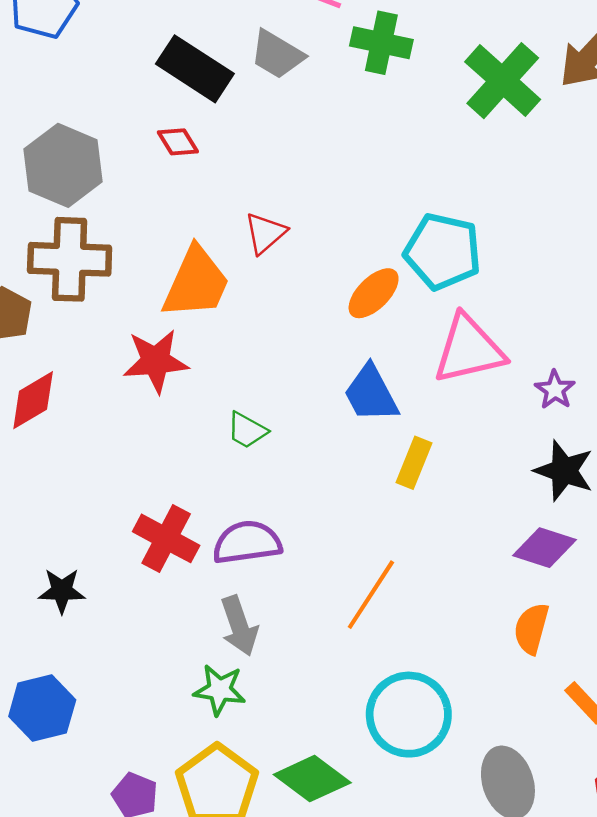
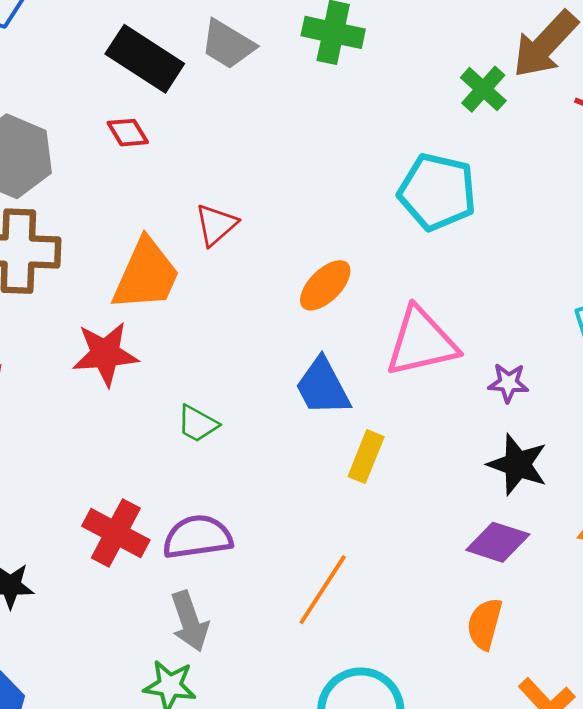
green cross: (503, 81) -> (483, 89), moved, size x0.6
cyan pentagon: (443, 251) -> (437, 192), moved
purple star: (555, 390) -> (508, 383), turned -30

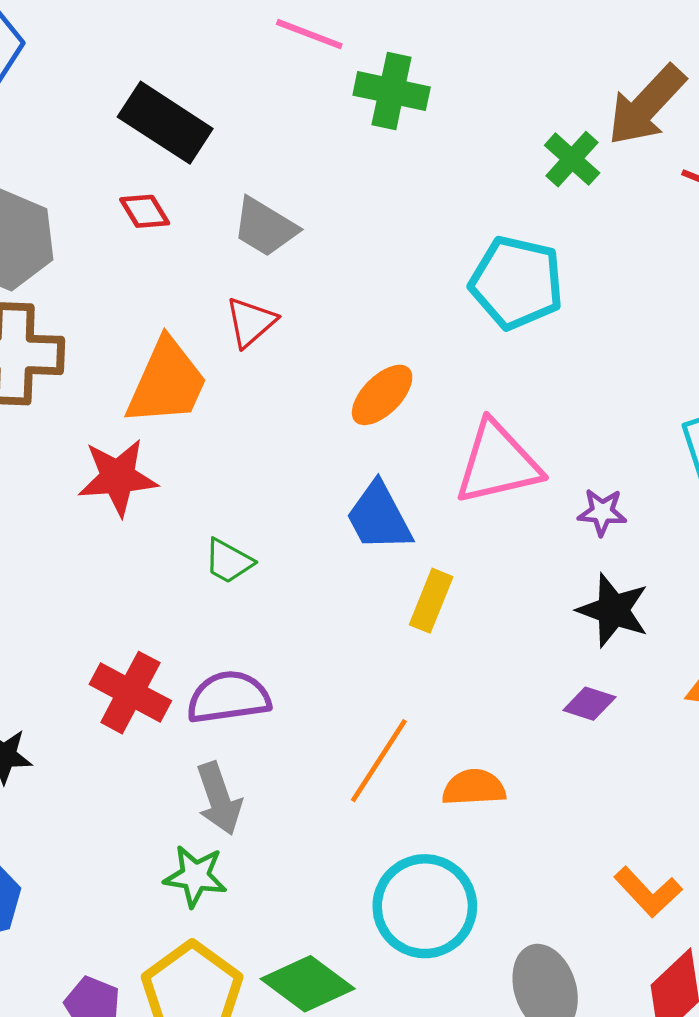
gray trapezoid: (228, 44) -> (265, 227), moved
purple diamond: (498, 542) -> (589, 704), size x0.7
orange semicircle: (485, 624) -> (474, 788), moved, turned 72

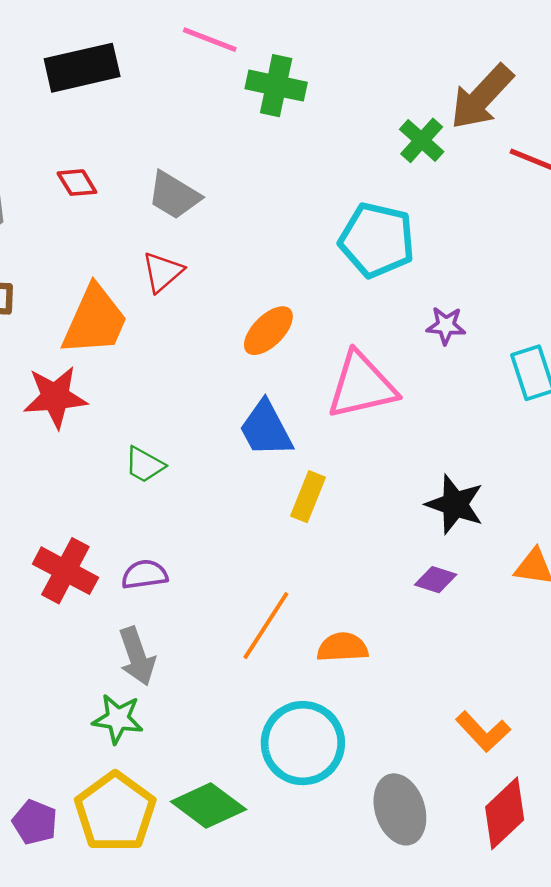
black rectangle: (165, 123) -> (82, 68), moved, turned -46
purple star: (602, 512) -> (446, 326), moved
purple semicircle: (229, 697) -> (145, 575), size x0.7

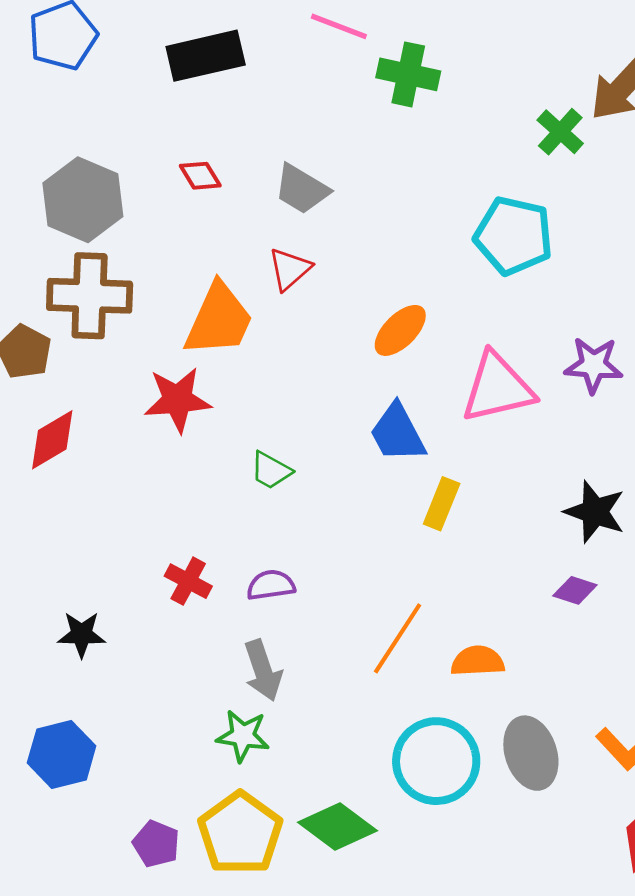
purple star: (446, 326) -> (594, 365), moved, size x1.4
red cross: (65, 571) -> (188, 581), size x0.7
gray ellipse: (400, 809) -> (531, 753), moved

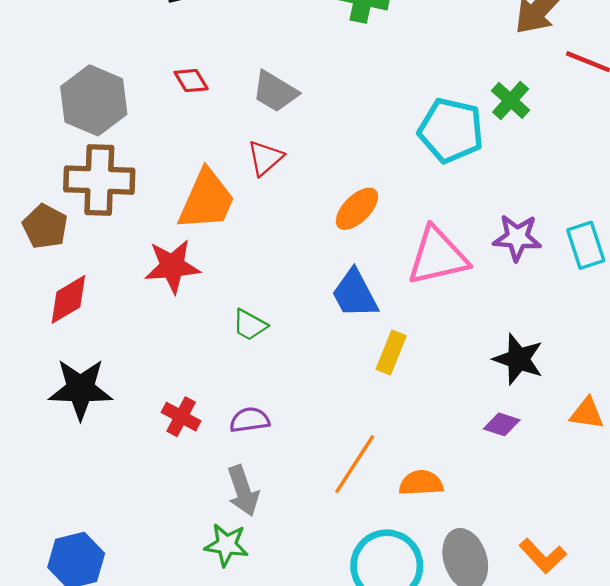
green cross: (560, 132) -> (511, 100), moved
black star: (82, 634) -> (80, 389), moved, size x1.6

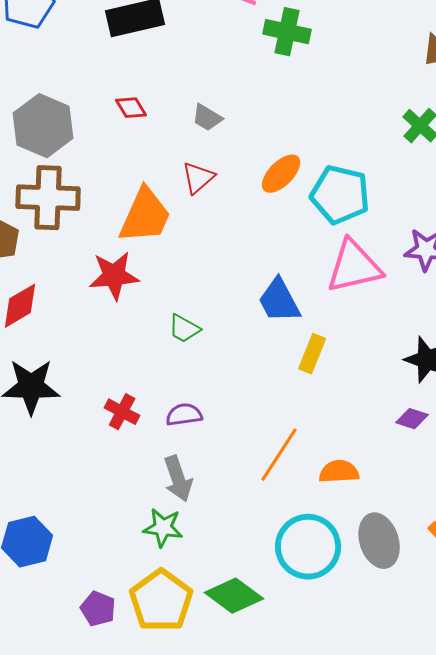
gray trapezoid: (275, 92) -> (207, 118), size x0.7
cyan pentagon: (451, 130) -> (340, 195), moved
orange ellipse: (357, 209) -> (281, 174), moved

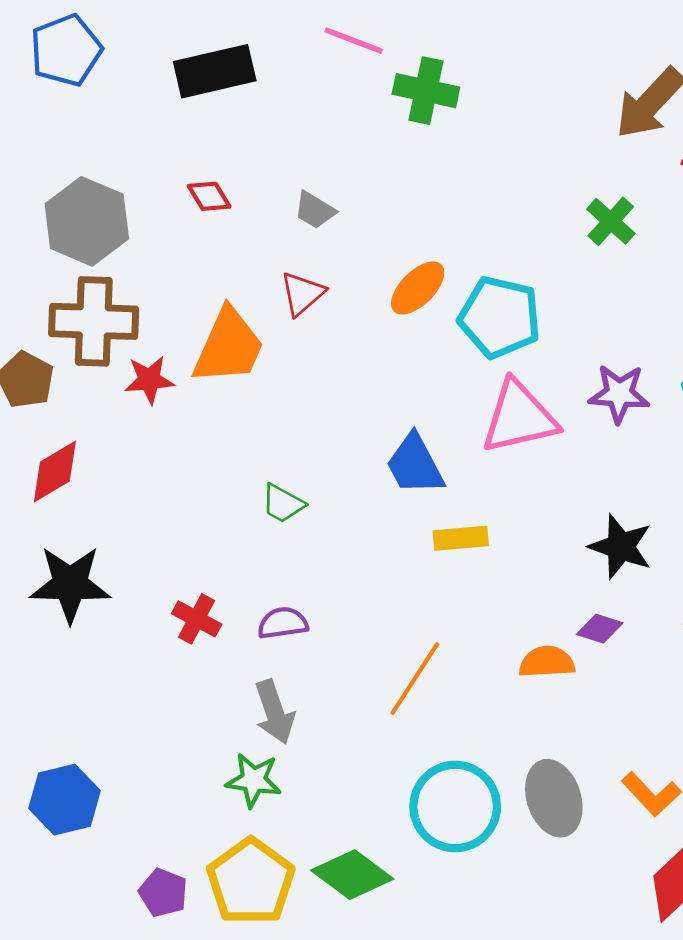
red star: (114, 276) -> (149, 380), moved, size x0.7
yellow rectangle: (312, 354) -> (461, 538), turned 63
orange semicircle: (339, 472) -> (547, 662), moved

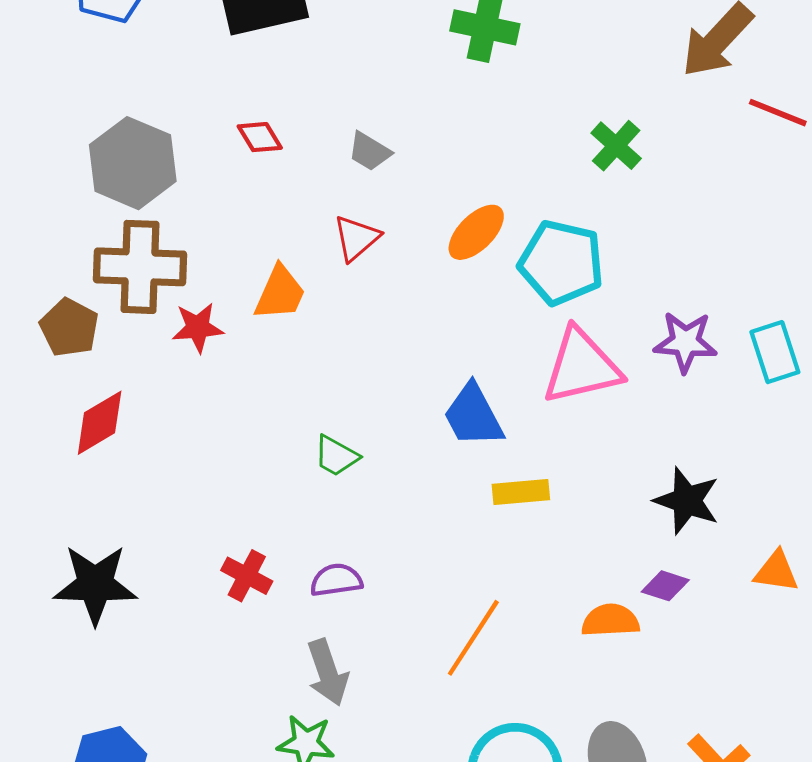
green cross: (611, 221) -> (616, 146), moved
orange trapezoid: (229, 346) -> (280, 293), size x0.7
black star: (70, 584) -> (95, 584), moved

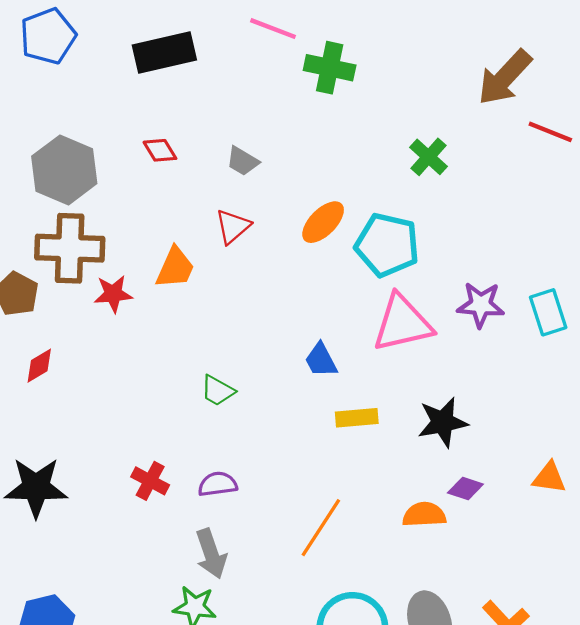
blue trapezoid: (473, 416) -> (321, 360), size x0.7
red diamond: (100, 423) -> (39, 366), size x0.7
black star: (687, 501) -> (443, 422), moved, turned -30

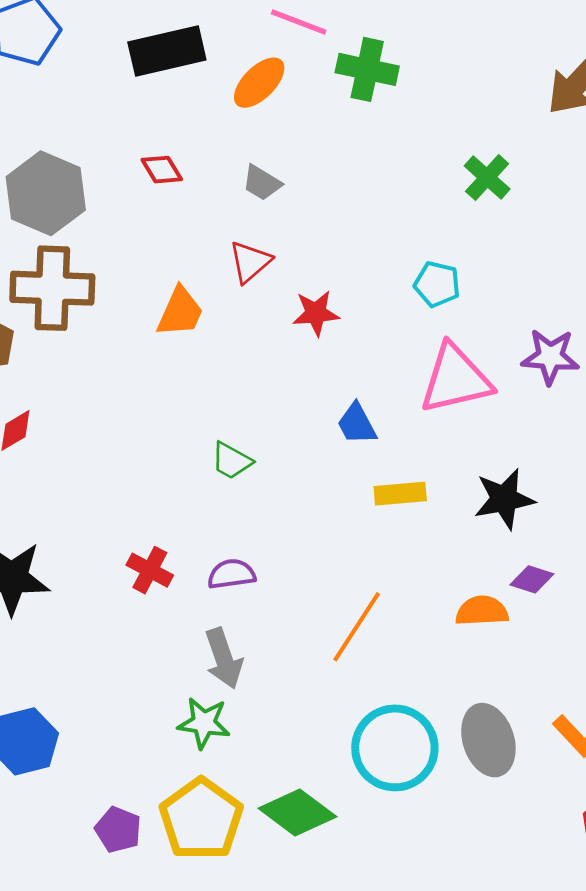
orange ellipse: (323, 222) -> (259, 83), moved
cyan pentagon: (387, 245) -> (437, 284), size x0.6
red star: (113, 294) -> (316, 313), moved

